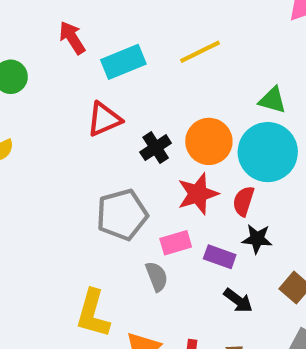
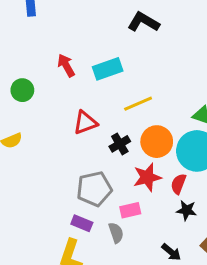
yellow line: (200, 52) -> (138, 104), moved
cyan rectangle: (123, 62) -> (108, 69), moved
purple rectangle: (220, 257) -> (82, 223), moved

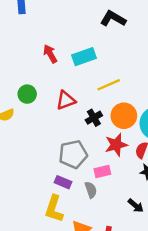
green circle: (22, 90) -> (27, 94), moved

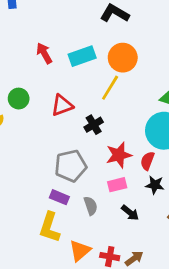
yellow line: (109, 85) -> (110, 88), turned -35
orange circle: (124, 116) -> (123, 58), moved
pink rectangle: (102, 172) -> (117, 185), moved
black arrow: (136, 206) -> (130, 213), moved

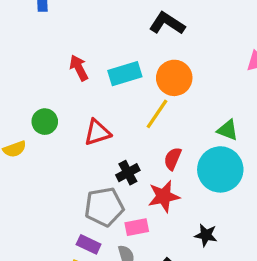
black cross: (94, 125) -> (128, 173), moved
red semicircle: (147, 161) -> (173, 159), moved
pink rectangle: (117, 185) -> (137, 227), moved

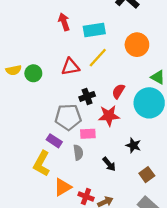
orange circle: (174, 78) -> (137, 45), moved
yellow line: (157, 114) -> (98, 58), moved
green circle: (45, 122) -> (33, 73), moved

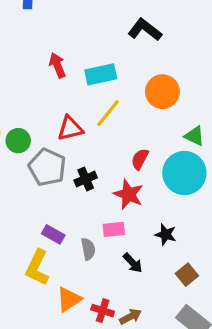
black cross: (87, 96) -> (86, 179), moved
red star: (109, 116) -> (128, 194), turned 30
gray pentagon: (68, 117) -> (47, 167), moved, turned 30
pink rectangle: (88, 134) -> (114, 229), moved

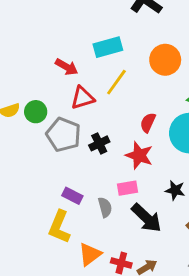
red arrow: (57, 65) -> (67, 67), moved, turned 145
black arrow: (133, 263) -> (146, 218), size x1.6

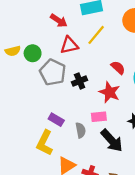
red semicircle: (148, 123) -> (118, 68), turned 104

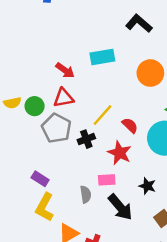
yellow line: (96, 35) -> (103, 115), moved
red triangle: (69, 45) -> (63, 98), moved
purple rectangle: (56, 120) -> (40, 179), moved

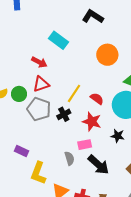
cyan rectangle: (102, 57) -> (58, 40), moved, turned 54
purple rectangle: (40, 179) -> (22, 151), moved
black star: (147, 186) -> (118, 136), moved

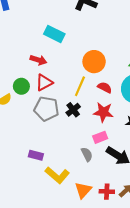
orange circle: (107, 55) -> (94, 62), moved
green circle: (19, 94) -> (21, 86), moved
yellow L-shape: (38, 173) -> (57, 175), turned -60

